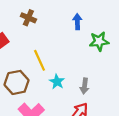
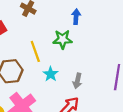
green star: (99, 41) -> (63, 39), moved

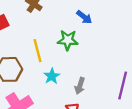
blue arrow: (76, 17) -> (84, 17), turned 120

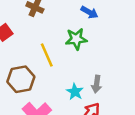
cyan star: (52, 76) -> (75, 92), moved

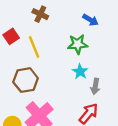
yellow line: (47, 55) -> (34, 47), moved
cyan star: (75, 92) -> (80, 72), moved

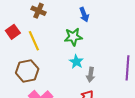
blue arrow: (90, 20) -> (84, 14), turned 40

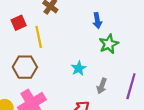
green star: (73, 37) -> (109, 44), moved, turned -30
gray arrow: (91, 75) -> (102, 86), moved

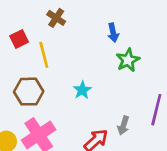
cyan star: (79, 68) -> (82, 90), moved
gray arrow: (102, 86) -> (123, 126), moved

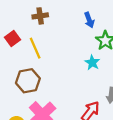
brown cross: (56, 18) -> (40, 16), turned -32
cyan star: (82, 90) -> (92, 63), moved

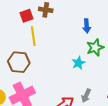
red square: (12, 39) -> (26, 16), moved

